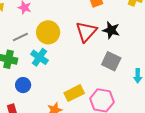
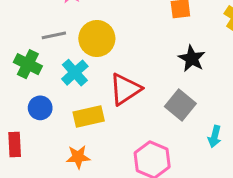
red triangle: (86, 32) -> (125, 89), moved
yellow rectangle: (74, 93) -> (89, 116), moved

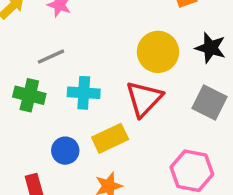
yellow circle: (97, 39) -> (158, 52), moved
cyan cross: (75, 73) -> (84, 93), turned -32
blue circle: (40, 108) -> (65, 151), moved

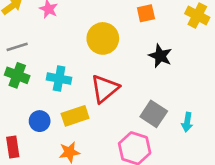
yellow circle: (158, 52) -> (103, 38), moved
gray line: (51, 57) -> (17, 47), moved
gray square: (209, 102) -> (154, 114), moved

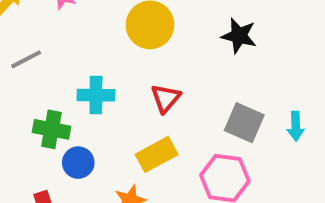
green cross: (17, 75) -> (52, 129), moved
red triangle: (105, 89) -> (166, 98), size x0.7
yellow rectangle: (75, 116) -> (157, 154), moved

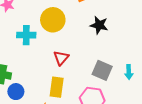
cyan cross: (96, 95) -> (26, 35), moved
yellow rectangle: (157, 154) -> (57, 87), turned -54

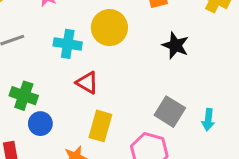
red triangle: (61, 58) -> (87, 83), moved, turned -49

